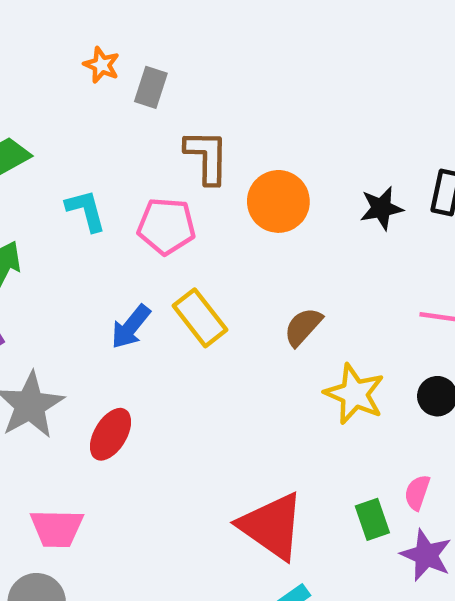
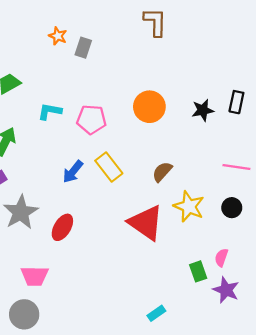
brown L-shape: (207, 157) -> (155, 22), moved
cyan L-shape: (86, 210) -> (50, 111), turned -65
red triangle: (272, 526) -> (146, 223), moved

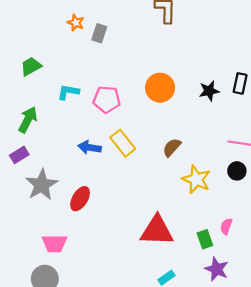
blue arrow: (73, 172) -> (90, 147), turned 60
black circle: (232, 208) -> (237, 171), moved
red triangle: (146, 223) -> (157, 231), moved, turned -33
purple star: (226, 290) -> (217, 269), moved

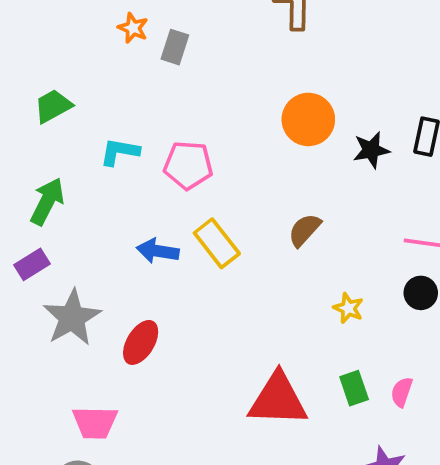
orange circle: (160, 88) -> (308, 119), moved
brown semicircle: (172, 147) -> (305, 230), moved
yellow star: (196, 179) -> (348, 308), size x0.6
green rectangle: (205, 239) -> (354, 388), moved

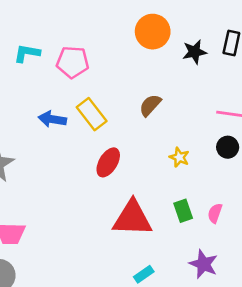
red ellipse: (141, 342) -> (108, 162), moved

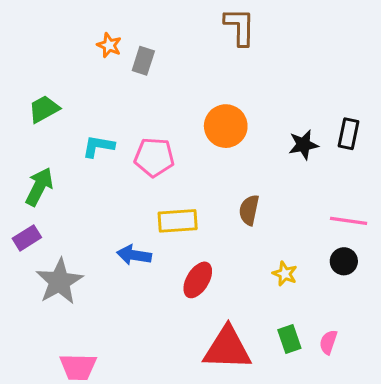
orange circle: (153, 32) -> (226, 126), moved
brown semicircle: (150, 105) -> (249, 210), turned -30
yellow rectangle: (92, 114) -> (178, 221), turned -56
blue arrow: (52, 119) -> (134, 255), moved

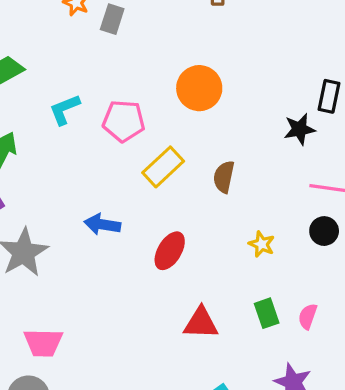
black star: (303, 145) -> (299, 129), moved
cyan L-shape: (98, 146) -> (65, 109), turned -32
yellow rectangle: (178, 221) -> (163, 167), moved, turned -39
red triangle: (227, 348) -> (201, 323), size x0.7

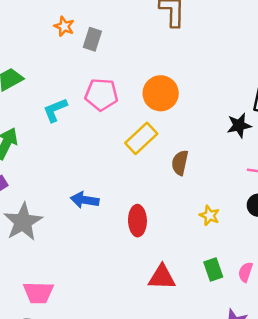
pink pentagon: (124, 121) -> (101, 95), moved
yellow rectangle: (163, 167) -> (141, 138), moved
red ellipse: (170, 251) -> (137, 221), turned -32

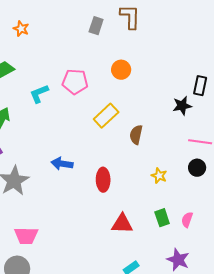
orange star: (64, 26) -> (21, 29), moved
gray rectangle: (92, 39) -> (96, 26), moved
orange circle: (161, 93) -> (121, 70), moved, size x0.7

